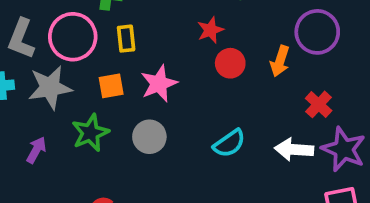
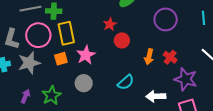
yellow rectangle: (126, 39) -> (66, 33), size x1.6
orange arrow: (280, 61) -> (149, 57), moved
green star: (90, 133) -> (51, 95), moved
white arrow: (294, 149) -> (156, 96), moved

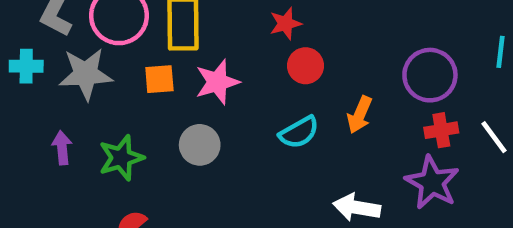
purple circle: (166, 19) -> (430, 75), moved
red cross: (170, 57) -> (441, 130), moved, turned 32
cyan semicircle: (126, 82) -> (299, 132), moved
purple arrow: (25, 96) -> (62, 148), turned -40

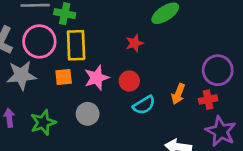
red circle: (306, 66) -> (129, 81), moved
red cross: (441, 130) -> (208, 100), moved

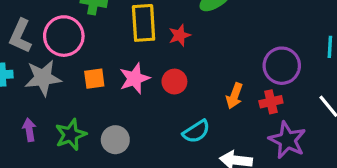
yellow rectangle: (76, 45) -> (144, 23), moved
cyan semicircle: (144, 105) -> (196, 131), moved
gray circle: (88, 114) -> (115, 140), moved

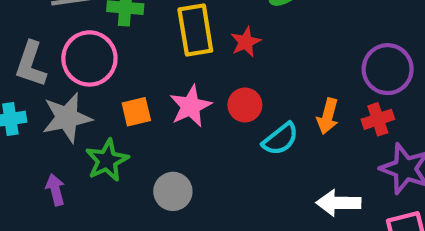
cyan semicircle: (196, 131) -> (280, 139), moved
green star: (71, 135) -> (107, 160), moved

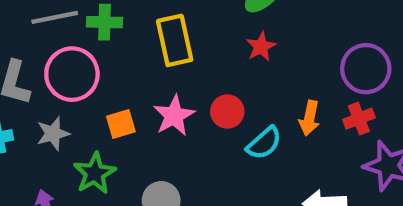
red star: (246, 42) -> (261, 47), moved
gray star: (67, 118) -> (53, 134), size x0.7

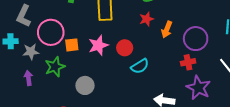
pink circle: (72, 74) -> (51, 32), moved
orange arrow: (309, 118) -> (167, 29), moved
gray star: (53, 134) -> (31, 52), moved

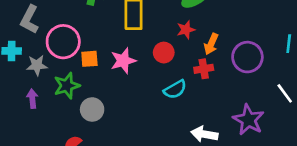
red circle: (125, 48) -> (164, 53), moved
red cross: (188, 62) -> (204, 69), moved
gray circle: (85, 85) -> (92, 109), moved

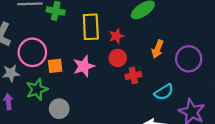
red star: (186, 30) -> (116, 36), moved
red cross: (204, 69) -> (133, 75), moved
cyan semicircle: (175, 89) -> (164, 92), moved

